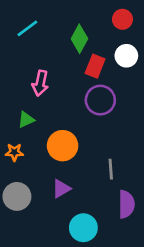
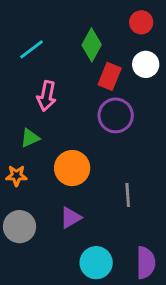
cyan line: (27, 28) -> (32, 49), moved
purple semicircle: (126, 204) -> (146, 263), moved

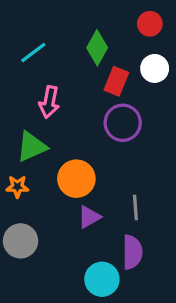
green triangle: (30, 138) -> (32, 147), size x1.5
purple triangle: (71, 218) -> (89, 217), moved
purple semicircle: (146, 263) -> (132, 252), moved

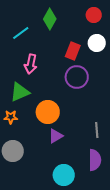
green diamond: (97, 48) -> (50, 19), moved
gray line: (135, 207) -> (97, 130), moved
purple semicircle: (132, 252) -> (95, 160), moved

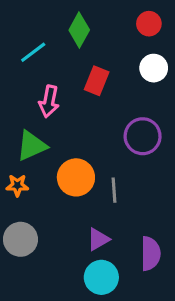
red rectangle: (73, 51) -> (97, 81), moved
purple circle: (77, 77) -> (143, 136), moved
gray line: (97, 130) -> (114, 190), moved
purple triangle: (56, 136) -> (98, 239), moved

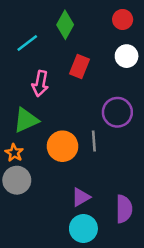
orange star: (17, 185) -> (14, 153), turned 30
gray line: (114, 190) -> (94, 141), moved
gray circle: (20, 239) -> (17, 180), moved

